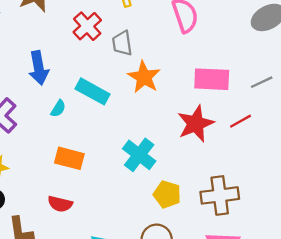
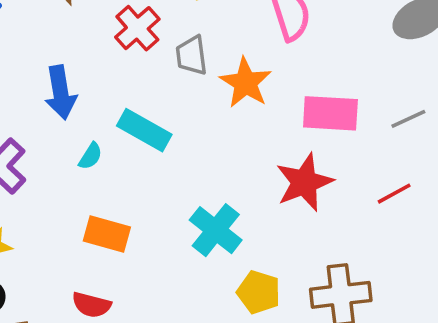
orange star: (144, 77) -> (246, 83), moved
red line: (240, 121) -> (394, 194), moved

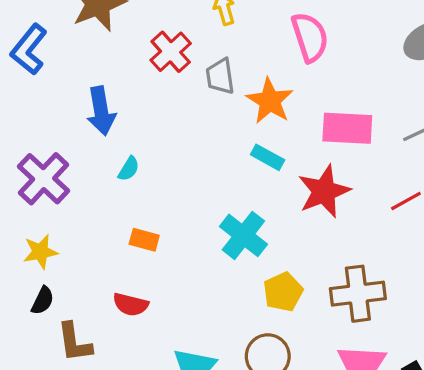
cyan rectangle: (144, 130) -> (268, 157), moved, size x0.7
orange rectangle: (107, 234) -> (144, 240), size x0.7
yellow pentagon: (259, 292) -> (283, 292), turned 30

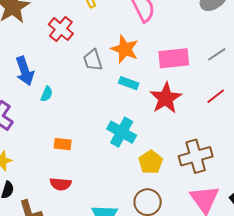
gray trapezoid: (220, 76) -> (93, 60), moved
cyan semicircle: (129, 169) -> (47, 94), moved

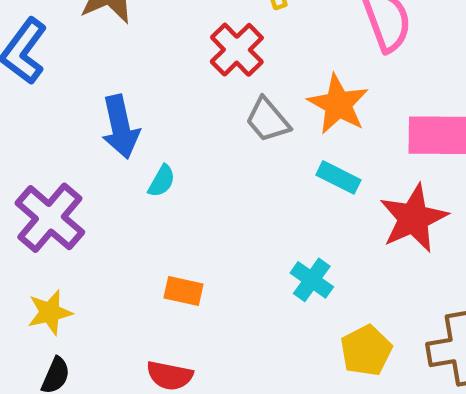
red cross: (61, 29) -> (237, 50), moved
gray trapezoid: (93, 60) -> (268, 120), turned -30
cyan cross: (122, 132) -> (312, 280), size x0.7

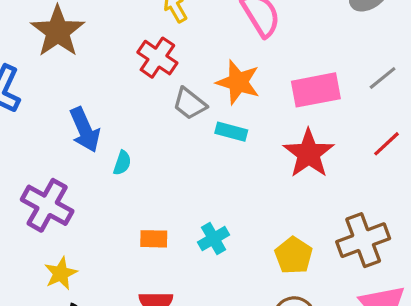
cyan rectangle: (338, 177) -> (231, 132), moved
cyan cross: (312, 280) -> (214, 239), moved, turned 36

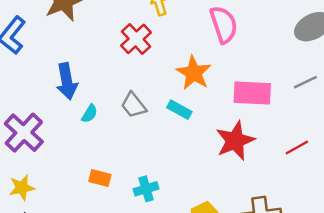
gray line: (383, 78) -> (305, 82), moved
gray trapezoid: (190, 104) -> (134, 105), moved

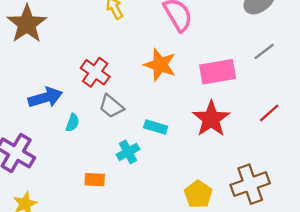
red cross: (136, 39) -> (95, 72), moved
blue arrow: (67, 81) -> (45, 97), turned -84
cyan rectangle: (179, 110) -> (156, 127), moved
cyan cross: (146, 189) -> (128, 152), moved

